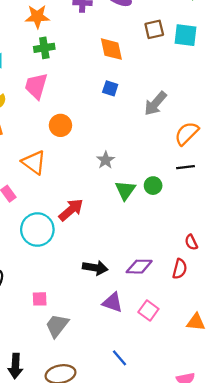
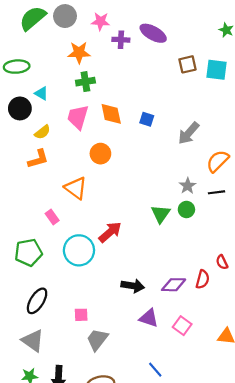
orange diamond: (111, 49) -> (111, 114), moved
gray star: (106, 160) -> (188, 186), moved
red semicircle: (180, 269) -> (203, 279), moved

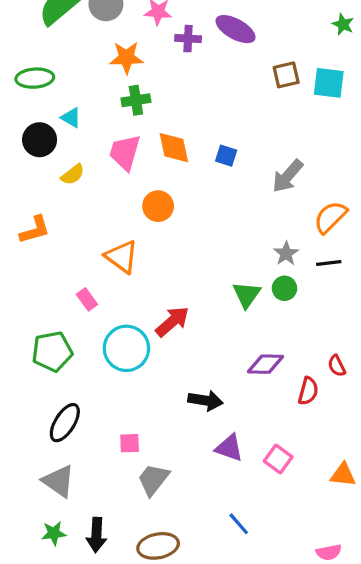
orange L-shape: (38, 159) -> (35, 230), moved
purple diamond: (174, 285) -> (266, 364), moved

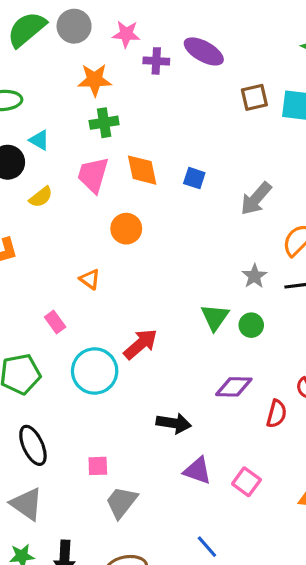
orange triangle: (122, 257) -> (90, 279), size x0.6
green circle: (284, 288) -> (251, 325), moved
black ellipse: (65, 423) -> (33, 445), turned -57

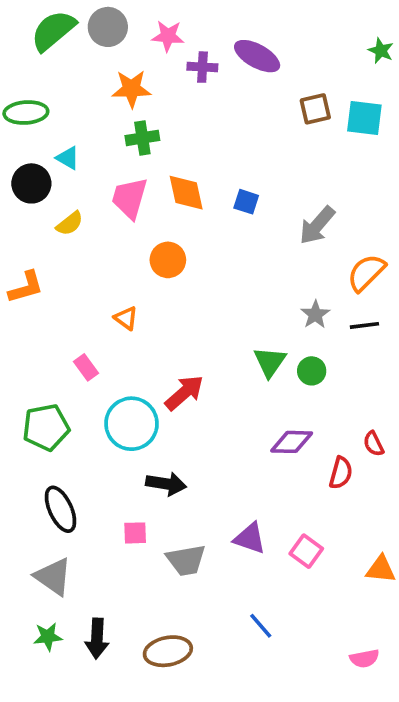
black arrow: (174, 423) -> (166, 484), moved
gray trapezoid: (122, 502) -> (186, 560), moved, turned -138

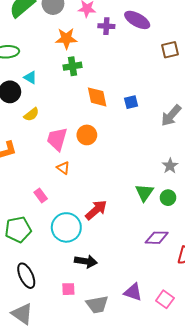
pink trapezoid: (130, 198) -> (57, 139), moved
blue square: (246, 202) -> (131, 102), turned -32

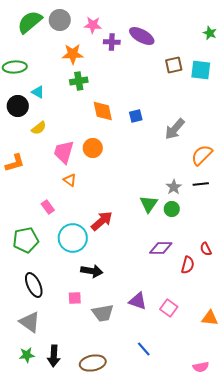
gray star: (170, 166) -> (174, 187), moved

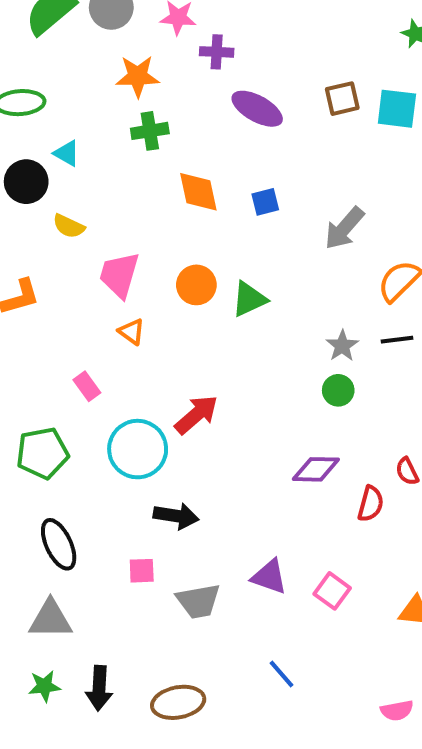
purple ellipse: (142, 36) -> (257, 109), moved
yellow semicircle: (39, 128) -> (69, 226), turned 63
orange circle: (93, 148) -> (196, 285), moved
green triangle: (149, 204) -> (249, 299), moved, turned 30
gray triangle: (30, 322) -> (50, 619), turned -35

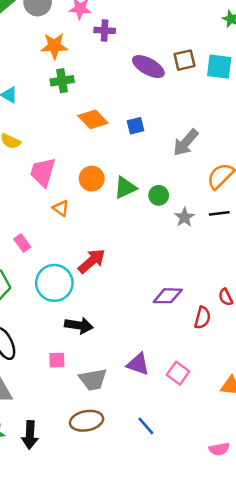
purple ellipse: (257, 109) -> (148, 67), moved
orange diamond: (198, 192) -> (93, 119), turned -32
orange triangle: (132, 332) -> (61, 208), moved
green circle: (338, 390) -> (159, 195), moved
brown ellipse: (178, 702) -> (87, 421), moved

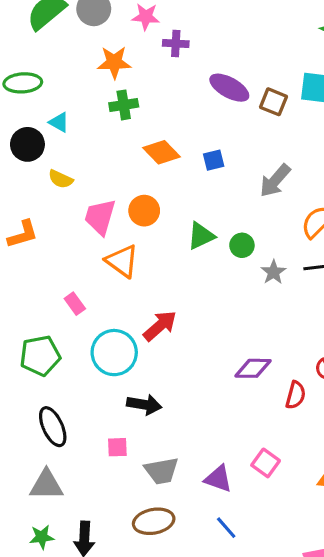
brown square: (184, 60) -> (273, 102), moved, turned 35
orange circle: (92, 179) -> (144, 211), moved
orange triangle: (61, 208) -> (122, 261), size x1.6
purple triangle: (138, 364) -> (218, 479), moved

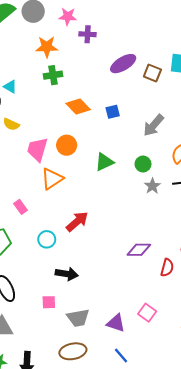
purple ellipse: (229, 88) -> (123, 64), turned -60
green circle: (242, 245) -> (143, 164), moved
orange triangle: (122, 261) -> (52, 179), turned 50
cyan circle: (114, 353) -> (47, 239), size x0.6

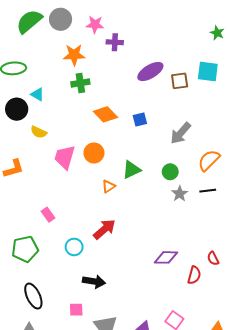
brown square: (152, 73) -> (180, 81), turned -30
orange triangle: (52, 179) -> (109, 186), moved, size x0.6

